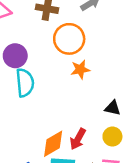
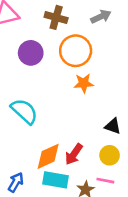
purple circle: (15, 56) -> (31, 53), moved
cyan semicircle: (25, 83) -> (24, 111), moved, turned -48

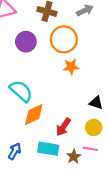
orange diamond: (48, 156) -> (34, 114), moved

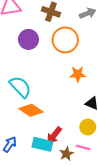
orange star: (71, 67) -> (78, 74), moved
orange diamond: (34, 114) -> (31, 110), turned 55
red arrow: (63, 127) -> (54, 135), moved

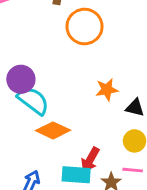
purple circle: (28, 39) -> (21, 79), moved
orange star: (78, 74) -> (107, 90), moved

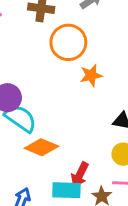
orange star: (107, 90) -> (91, 75), moved

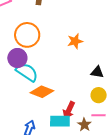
orange circle: (68, 42) -> (27, 35), moved

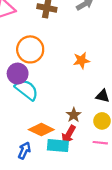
orange diamond: (42, 92) -> (41, 130), moved
brown star: (84, 125) -> (74, 115), moved

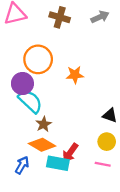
orange star: (81, 61) -> (75, 75), moved
brown star: (74, 115) -> (44, 124), moved

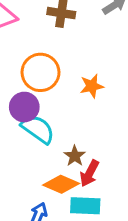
brown star: (44, 124) -> (75, 156), moved
red arrow: (70, 153) -> (89, 173), moved

